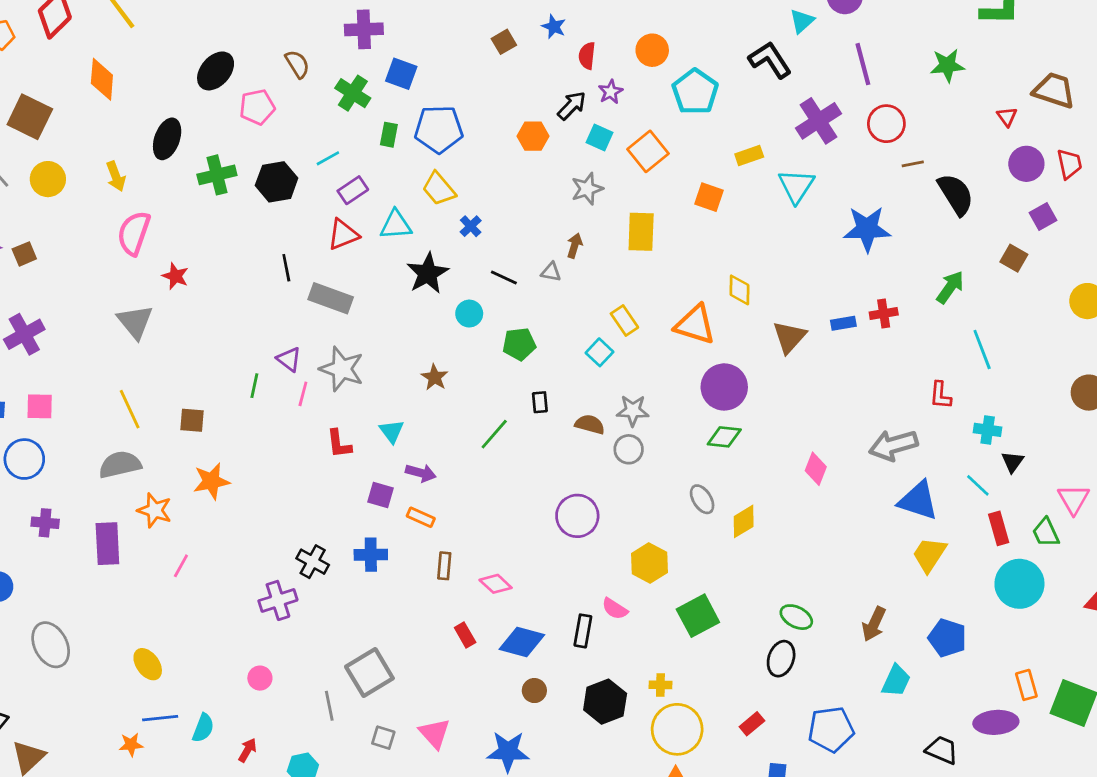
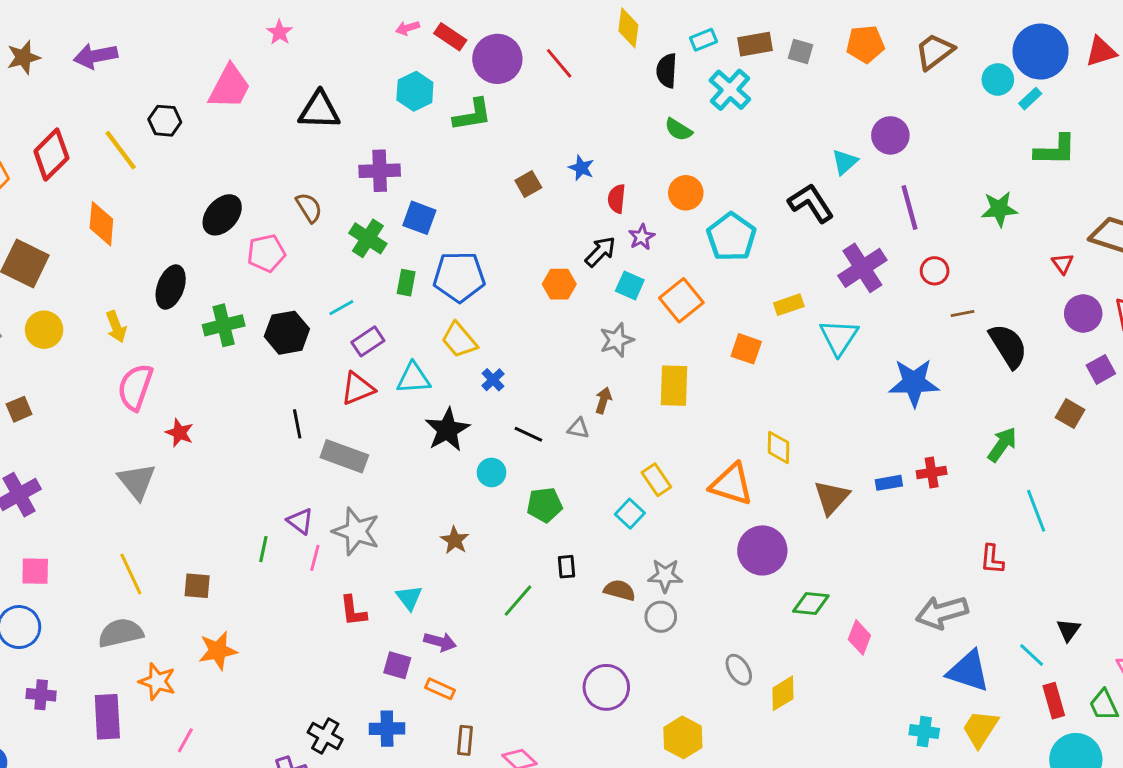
red circle: (886, 124) -> (935, 271), size x0.7
cyan cross: (988, 430) -> (924, 732), moved
green diamond: (724, 437) -> (811, 603), moved

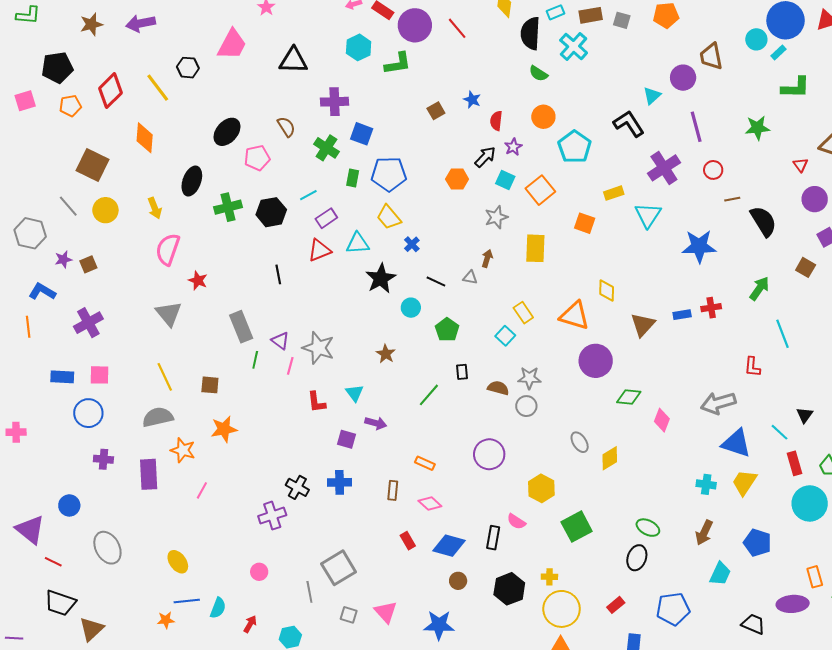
brown trapezoid: (935, 52) -> (711, 56), moved, turned -64
black semicircle: (667, 71) -> (530, 33), size x1.4
gray rectangle: (344, 456) -> (241, 327), moved, turned 48
green pentagon: (544, 505) -> (447, 330), turned -30
orange rectangle: (440, 689) -> (425, 463), moved

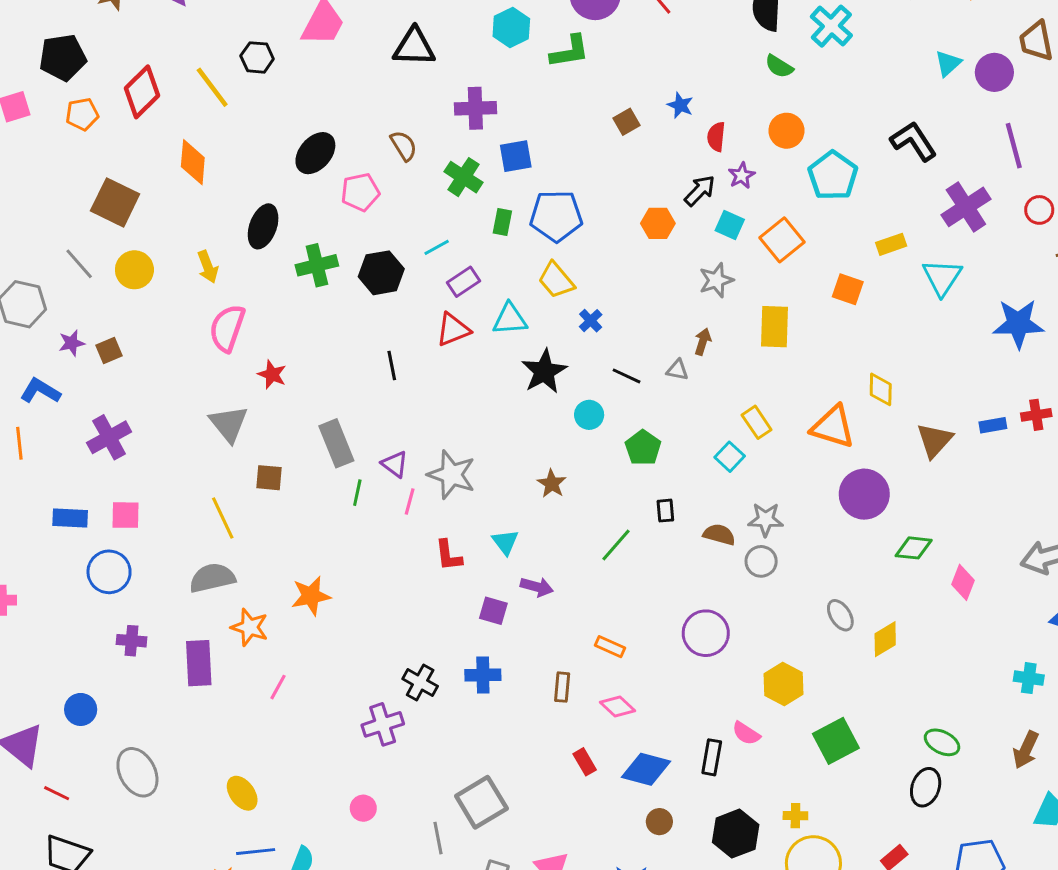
cyan triangle: (652, 96) -> (948, 63), moved
blue square: (362, 134) -> (516, 156), turned -30
brown square: (210, 385) -> (269, 478), moved

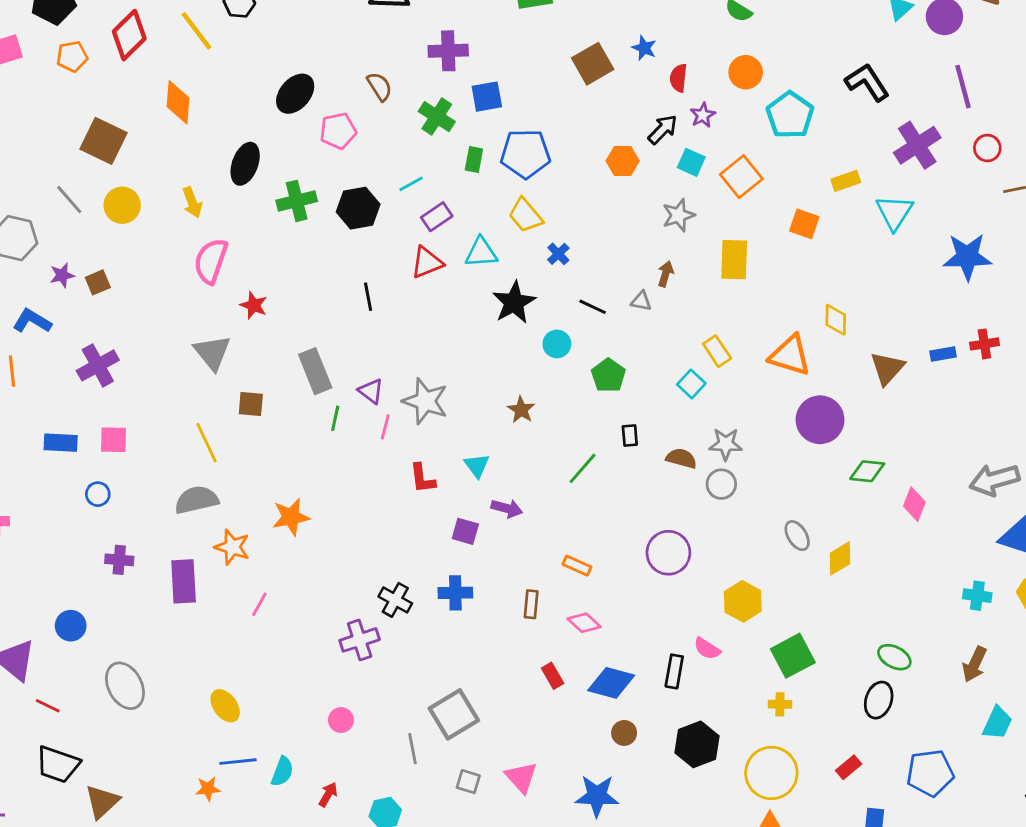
brown square: (626, 122) -> (593, 64), size x1.6
blue circle: (109, 572) -> (98, 494), size x0.6
yellow cross: (795, 816) -> (780, 704), moved

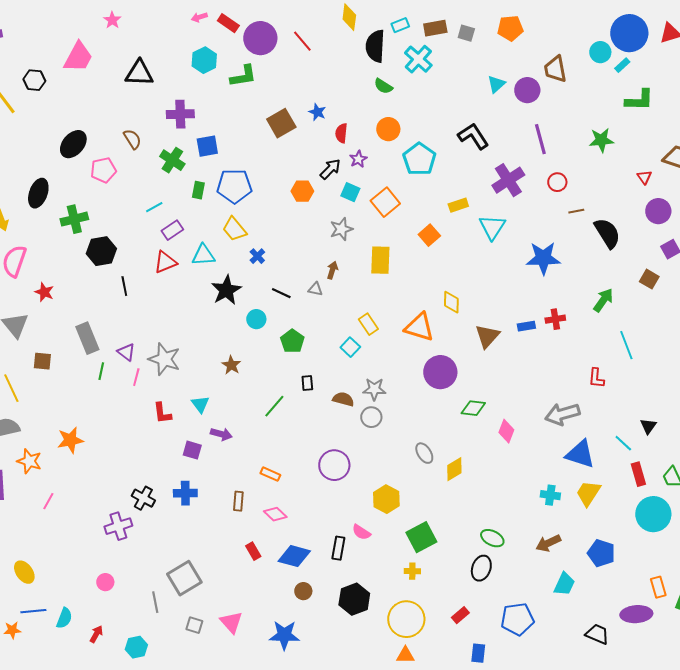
black hexagon: (358, 208) -> (101, 251), moved
orange square: (804, 224) -> (429, 235), turned 30
brown arrow: (974, 664) -> (548, 543), turned 40

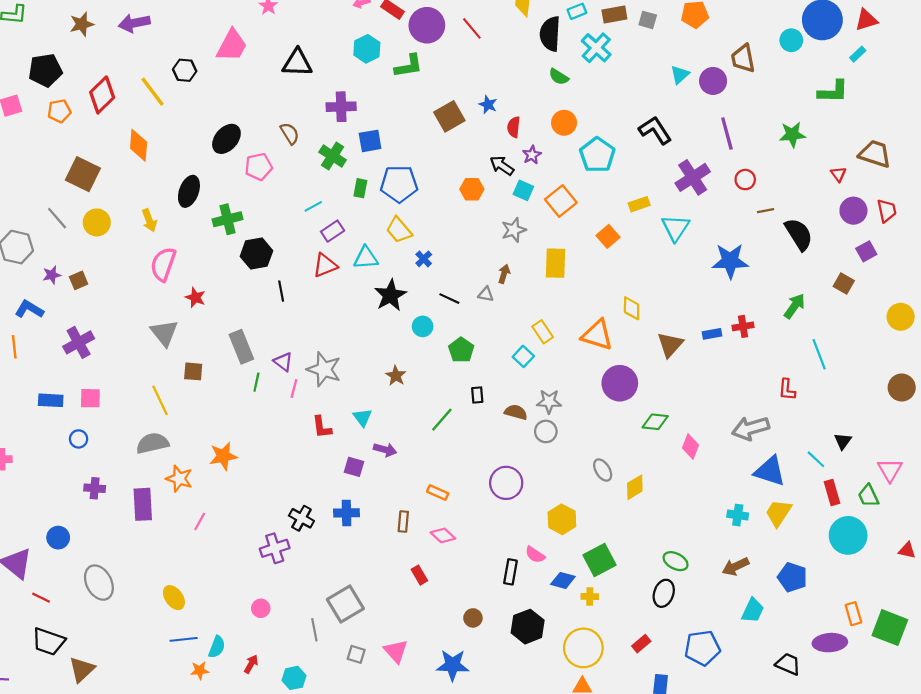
cyan rectangle: (622, 65) -> (858, 54), moved
black arrow: (330, 169) -> (502, 166), turned -100
blue diamond: (294, 556) -> (563, 580), moved, size x0.7
orange star: (12, 630) -> (200, 670), moved

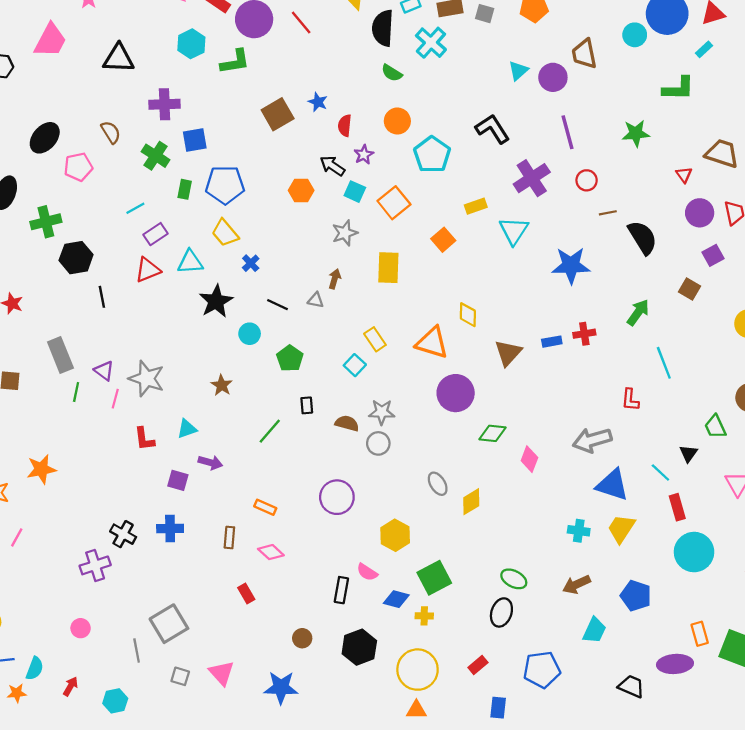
cyan triangle: (363, 418) -> (187, 429), turned 48
green trapezoid: (868, 496) -> (715, 427), moved

